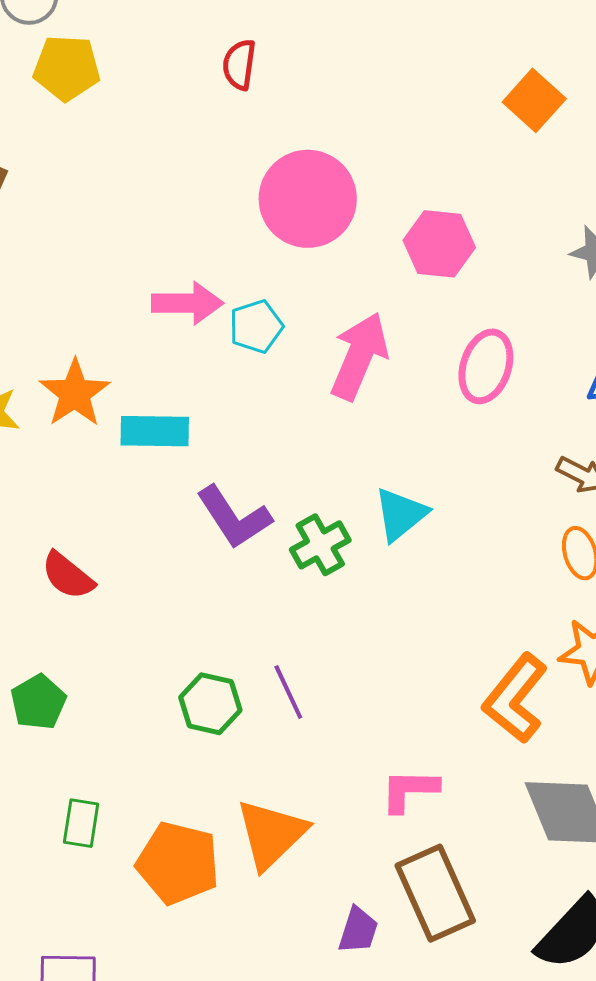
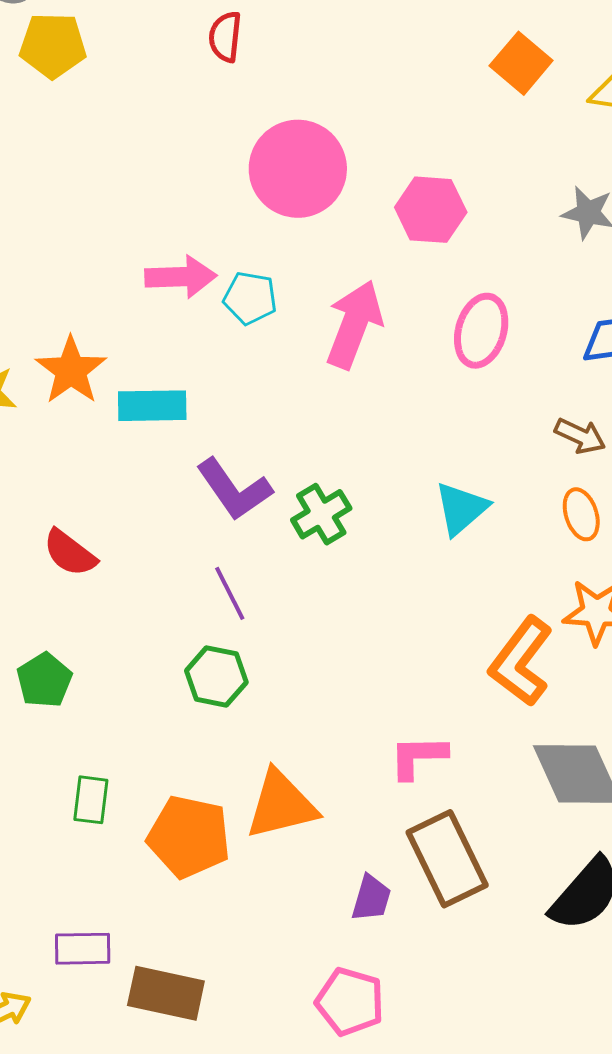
cyan pentagon: (256, 327) -> (250, 298), turned 30
cyan triangle: (401, 514) -> (461, 509), moved
purple line: (288, 692) -> (230, 593), moved
orange triangle: (271, 834) -> (281, 805), turned 32

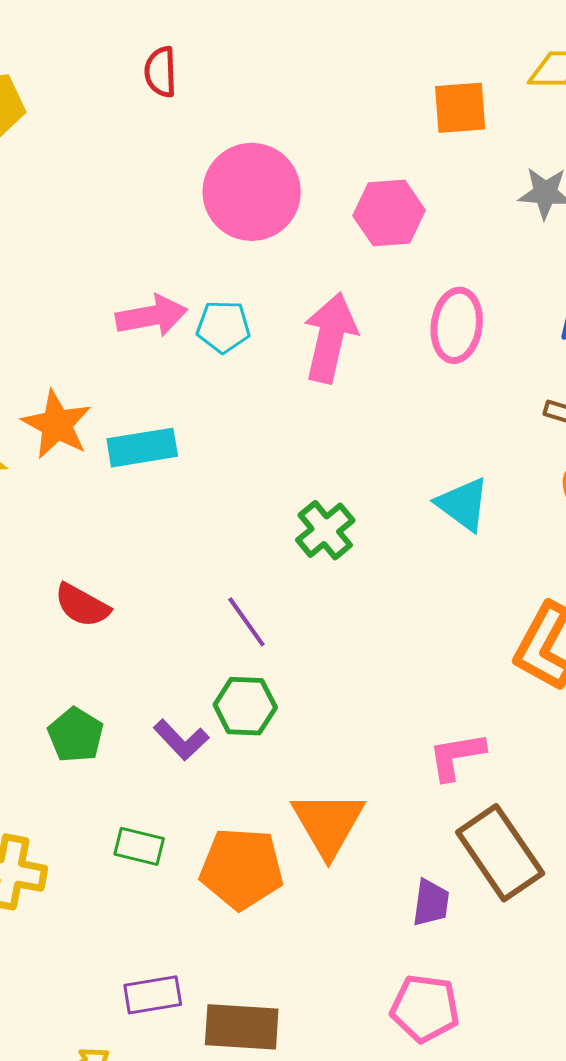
orange square: (521, 63) -> (460, 108), moved, turned -36
purple L-shape: (234, 489) -> (181, 740), moved, size x0.7
cyan triangle: (461, 509) -> (463, 504), turned -34
green rectangle: (91, 800) -> (139, 846), turned -75
orange triangle: (281, 805) -> (328, 824), turned -38

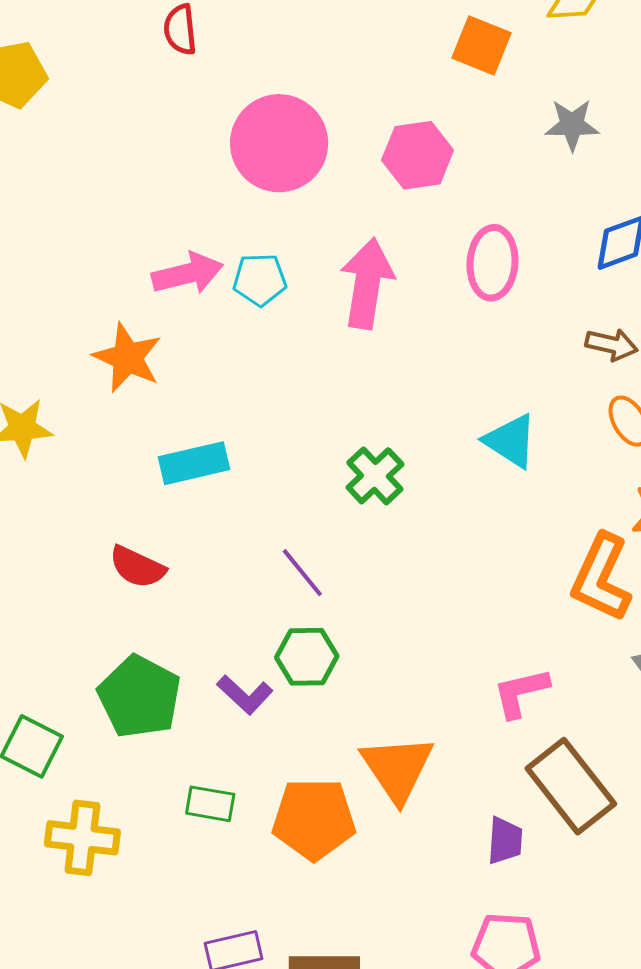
orange square: (460, 108) -> (482, 45), turned 30
orange star: (57, 424) -> (127, 358), moved
cyan rectangle: (142, 448) -> (194, 463), moved
green pentagon: (76, 735) -> (139, 697), size x1.5

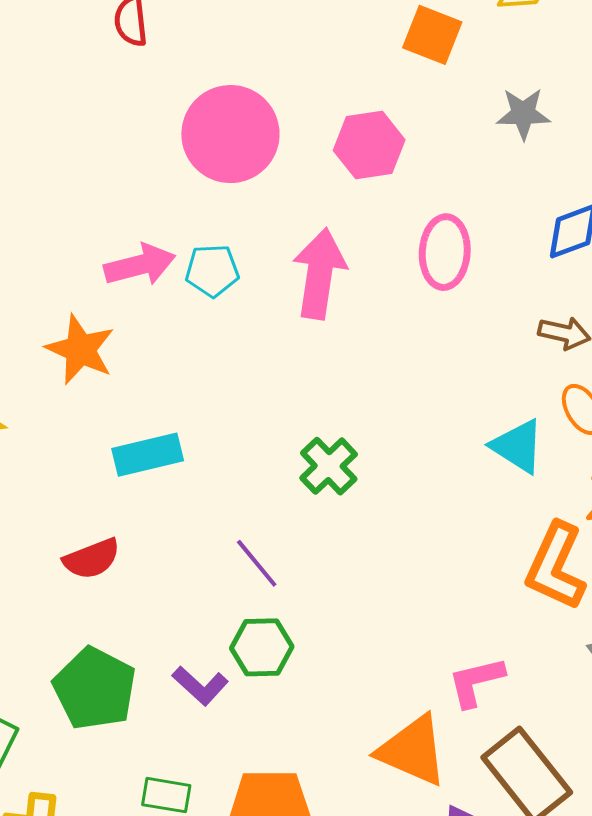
cyan triangle: (511, 441) -> (518, 446), moved
red semicircle: (137, 567) -> (92, 559), turned -46
orange triangle: (397, 768) -> (413, 751), moved, turned -32

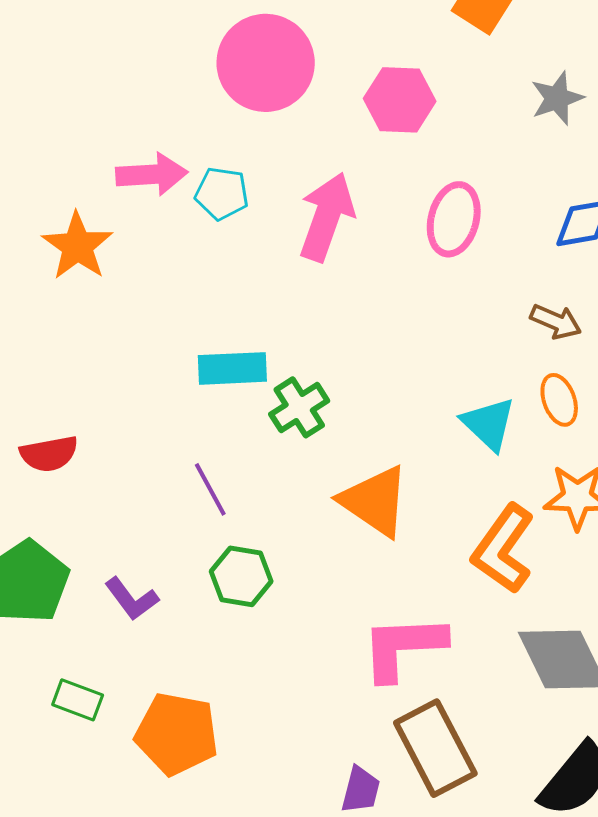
gray star: (523, 114) -> (557, 98), turned -30
cyan rectangle: (148, 455) -> (232, 368), moved
green hexagon: (262, 647) -> (241, 576), moved
pink L-shape: (476, 682) -> (403, 647), size x1.5
orange triangle: (413, 751) -> (375, 501), moved

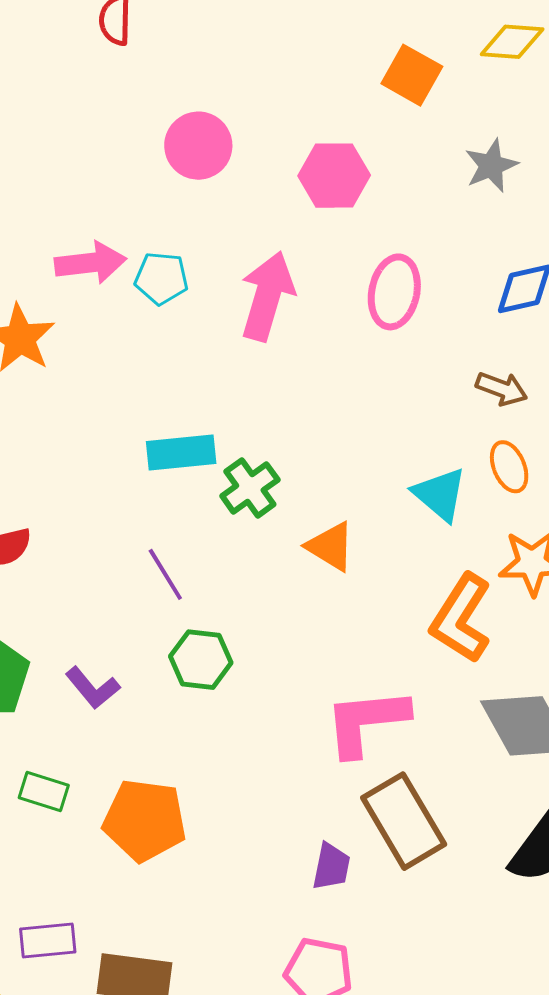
pink circle: (266, 63) -> (198, 146), size x0.7
orange triangle: (375, 501) -> (331, 547), moved, size x0.7

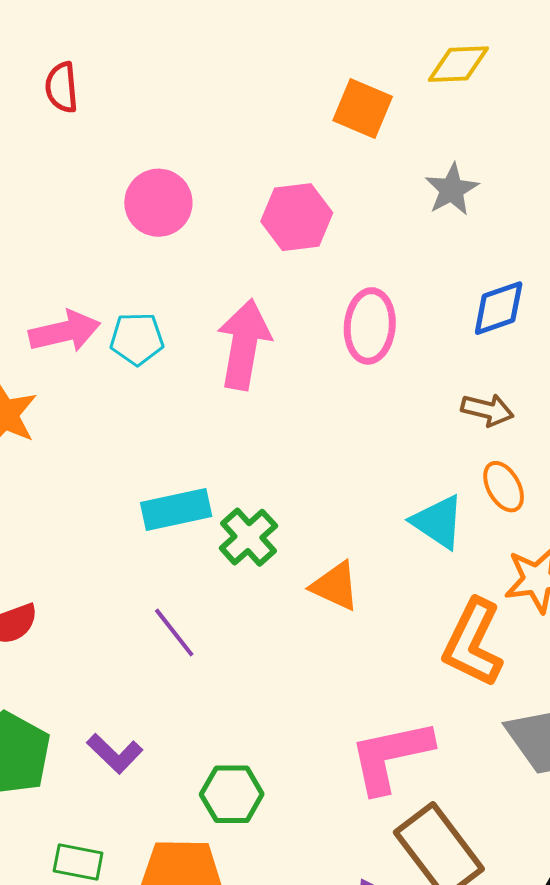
green hexagon: (201, 660) -> (232, 794), moved

